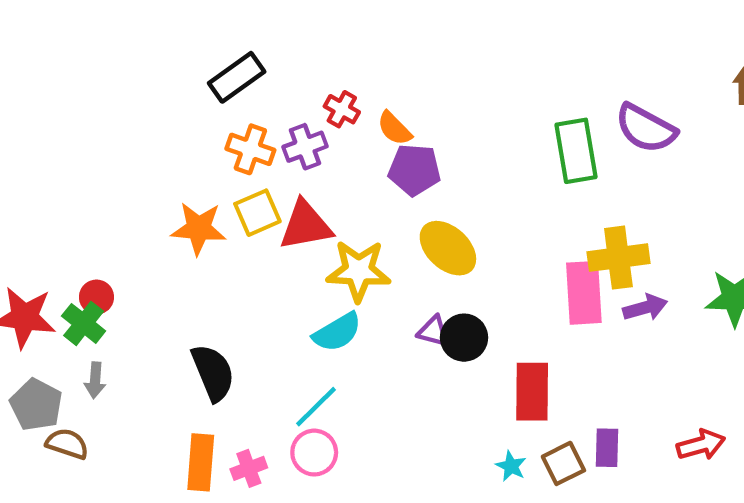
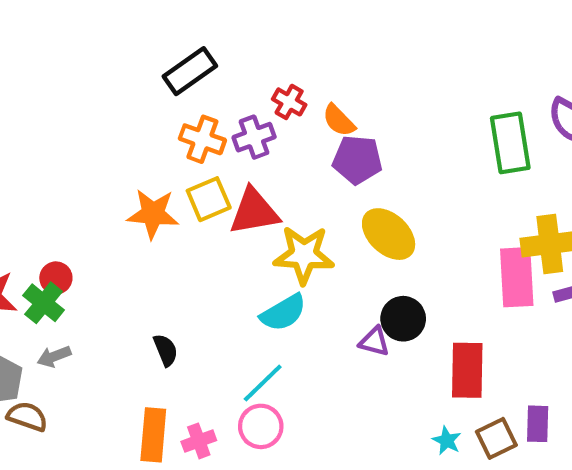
purple triangle: (433, 331) -> (374, 341), moved
black semicircle: (213, 373) -> (166, 350), size x0.6
gray arrow: (95, 380) -> (54, 357), turned 64

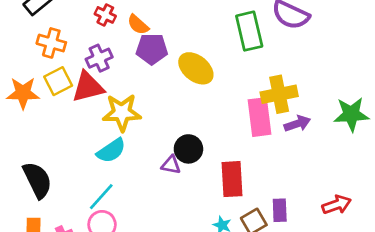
purple cross: (254, 137) -> (99, 58), moved
yellow ellipse: (389, 234) -> (196, 68), moved
black semicircle: (166, 350) -> (37, 180), size x1.8

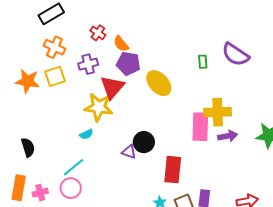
green rectangle: (249, 31) -> (203, 62), size x0.5
red triangle: (88, 87) -> (112, 87), moved, turned -44
cyan semicircle: (111, 151) -> (86, 134), size x0.6
black semicircle: (37, 180) -> (28, 147), size x0.7

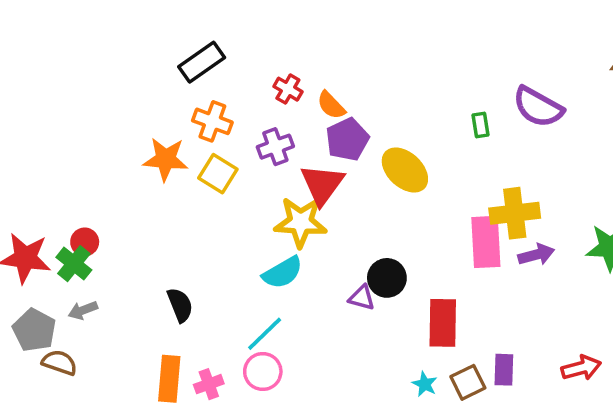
purple pentagon: (128, 63) -> (347, 139), turned -30
yellow square: (55, 76) -> (218, 174), turned -35
orange star: (28, 81) -> (166, 159), moved
cyan semicircle: (86, 134) -> (283, 273), size x1.6

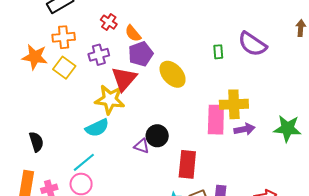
orange cross: (212, 121) -> (64, 37), turned -30

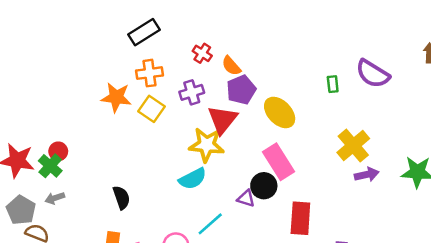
yellow cross: (234, 104) -> (353, 146), turned -36
pink rectangle: (216, 120) -> (278, 162), moved, turned -32
cyan line: (84, 162) -> (210, 224), moved

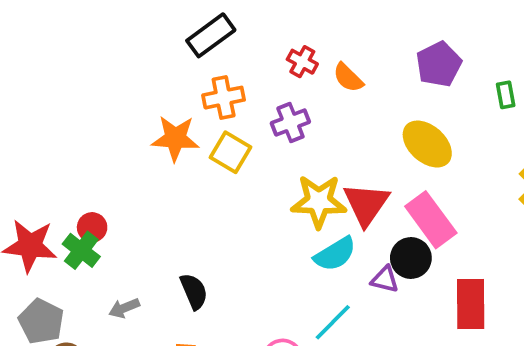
purple pentagon: (241, 90) -> (439, 64), moved
red triangle: (223, 120) -> (366, 204), moved
cyan semicircle: (193, 179) -> (335, 254), moved
gray arrow: (55, 198) -> (124, 308), moved

